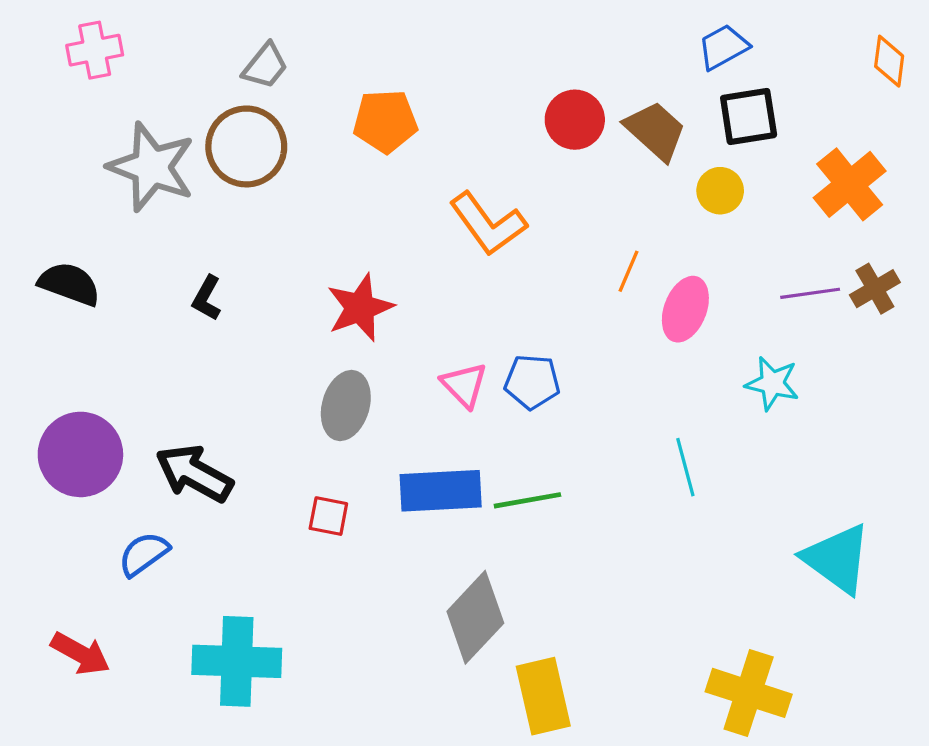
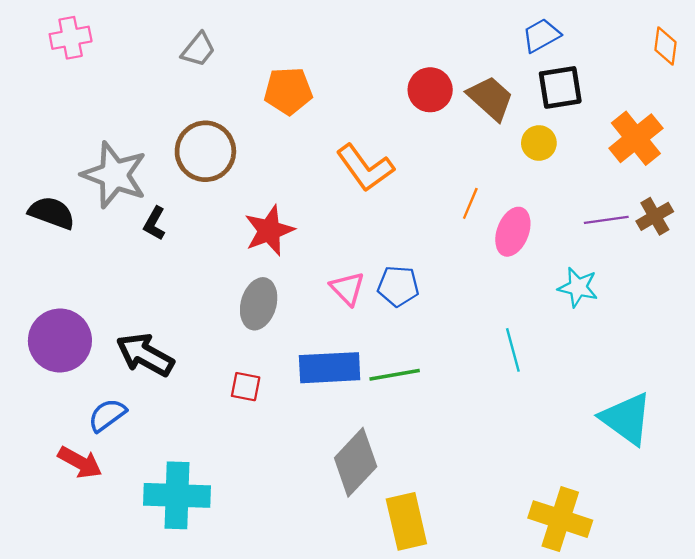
brown circle: (246, 146) -> (205, 151), moved
gray star: (152, 167) -> (114, 175), moved
red arrow: (80, 653) -> (80, 462), moved

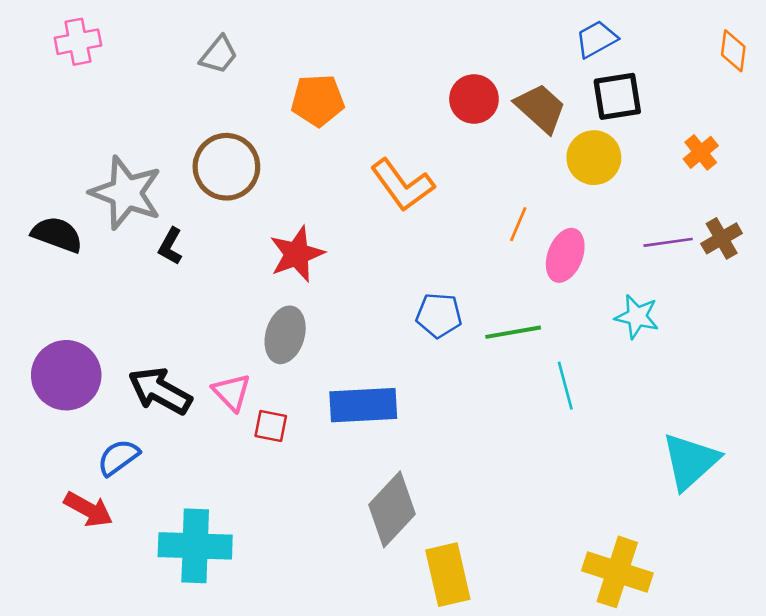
orange cross: (636, 138) -> (701, 152), size x0.6
yellow circle: (539, 143) -> (594, 158), size x1.4
pink triangle: (347, 288) -> (232, 392), moved
green line: (395, 375) -> (513, 332), moved
cyan triangle: (626, 419) -> (690, 461), turned 42

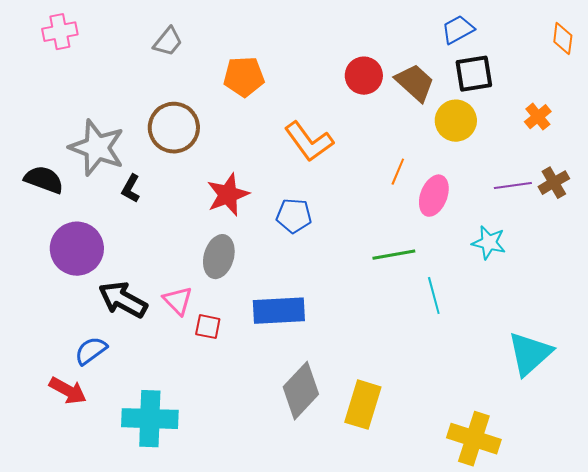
blue pentagon: (439, 315) -> (294, 216), moved
purple circle: (66, 375) -> (77, 249), moved
yellow rectangle: (448, 575) -> (363, 405), moved, turned 30

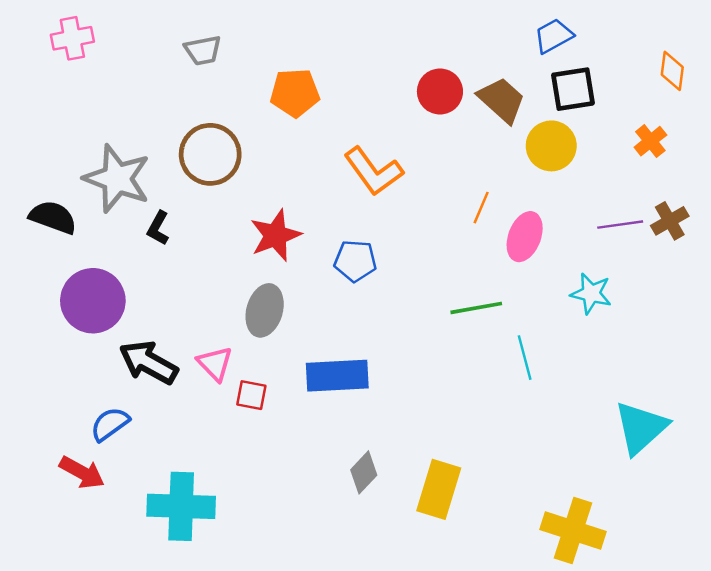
orange diamond: (563, 39) -> (672, 71), moved
gray trapezoid: (168, 42) -> (203, 50), turned 40
gray diamond: (301, 391) -> (364, 472), size x0.6

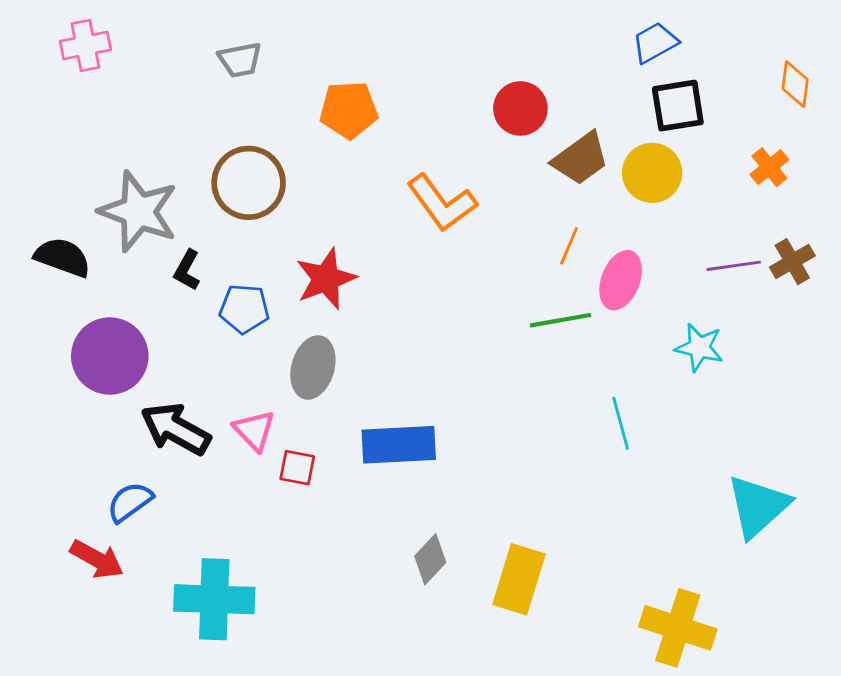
brown trapezoid: (502, 100) -> (581, 159), moved, turned 102
blue pentagon: (355, 261) -> (244, 309), moved
green line: (476, 308) -> (560, 320), moved

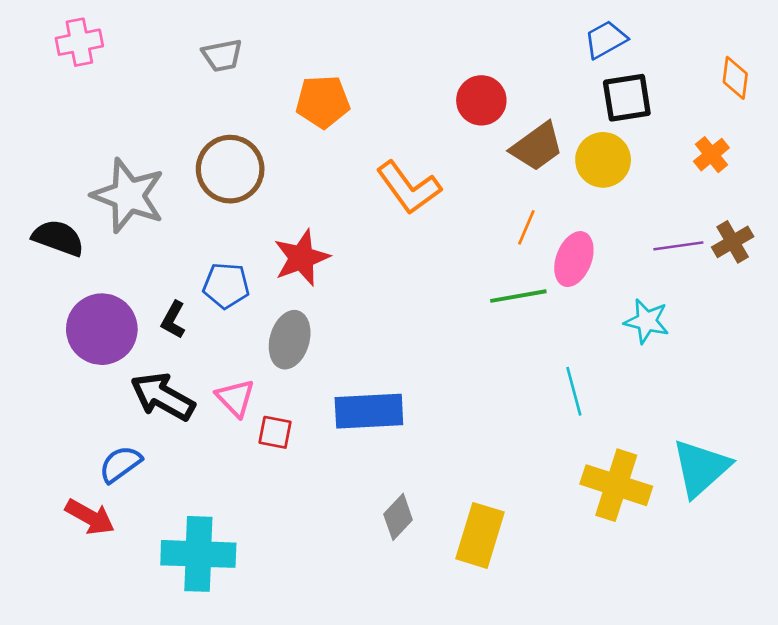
black L-shape: (187, 270) -> (173, 320), moved
yellow cross: (678, 628) -> (616, 485), moved

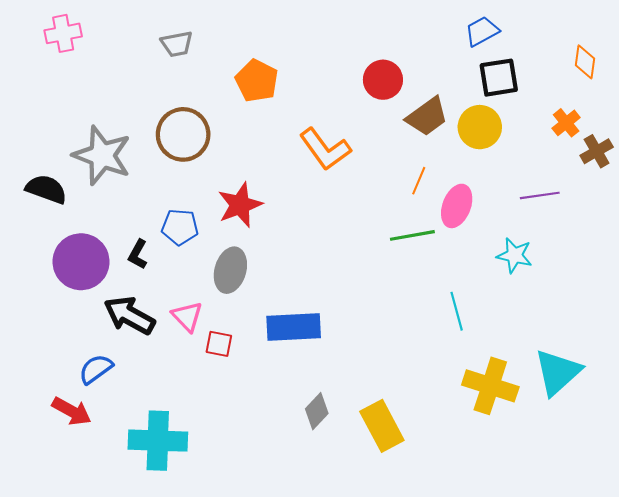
orange pentagon: (323, 102) -> (257, 81), turned 30
brown cross: (733, 242) -> (597, 151), moved
yellow rectangle: (480, 535) -> (382, 426), turned -45

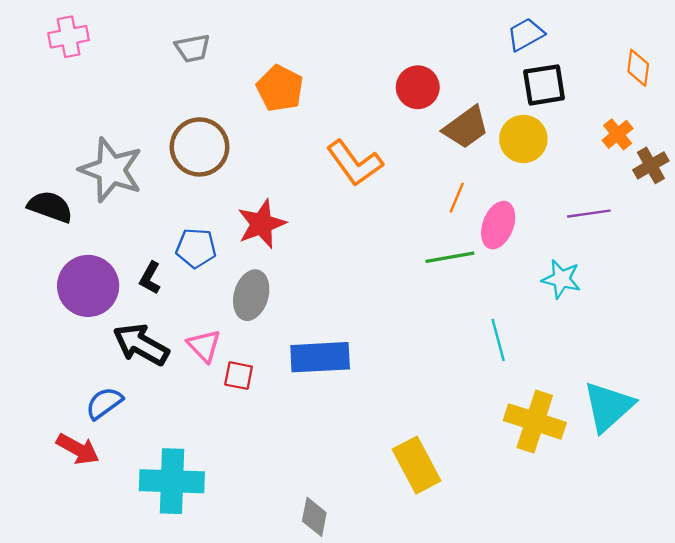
gray diamond: (317, 411) -> (314, 517), moved, turned -32

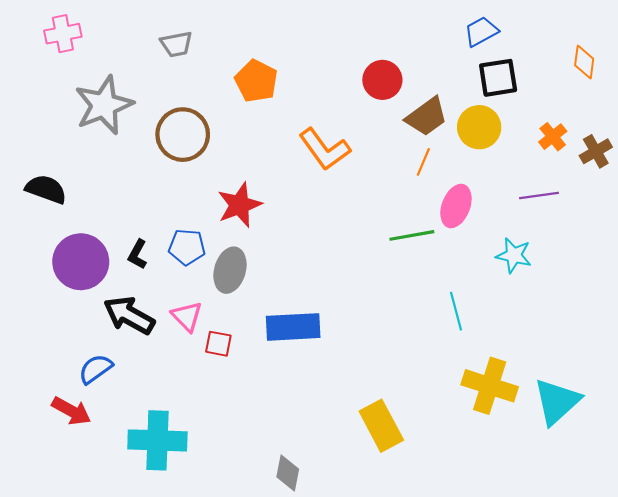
orange cross: (618, 134) -> (553, 137), moved
gray star: (111, 170) -> (104, 105), moved, turned 30
orange line: (457, 198) -> (423, 162), moved
blue pentagon: (196, 248) -> (187, 247), moved
cyan triangle: (608, 407) -> (557, 402), moved

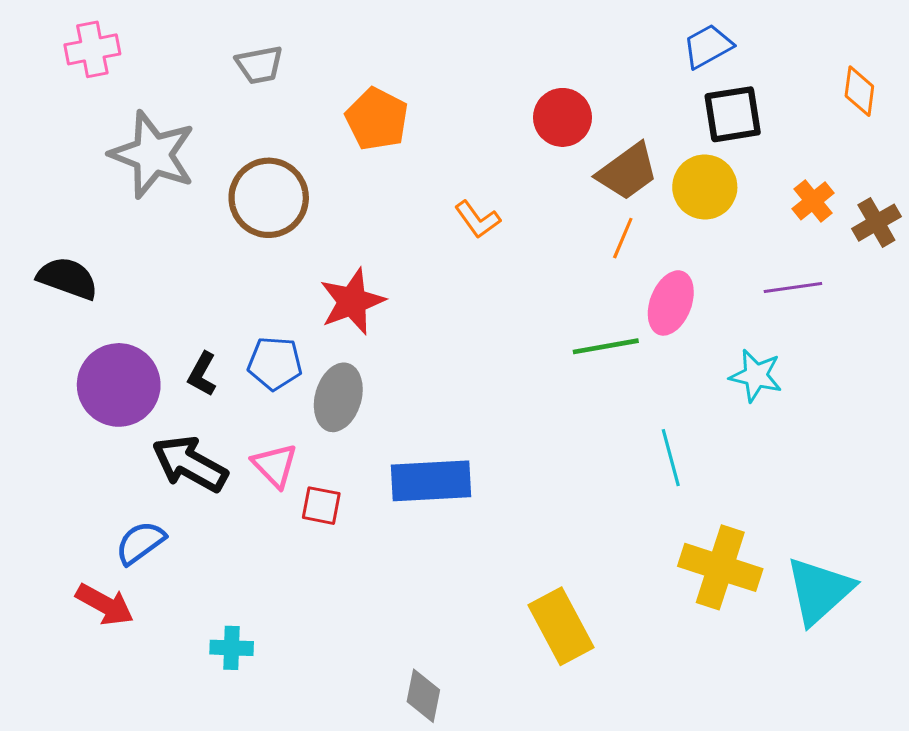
gray star: (104, 105) -> (153, 155), turned -30
orange L-shape: (325, 149) -> (477, 219), size x0.6
cyan cross: (157, 440) -> (232, 648), size x0.5

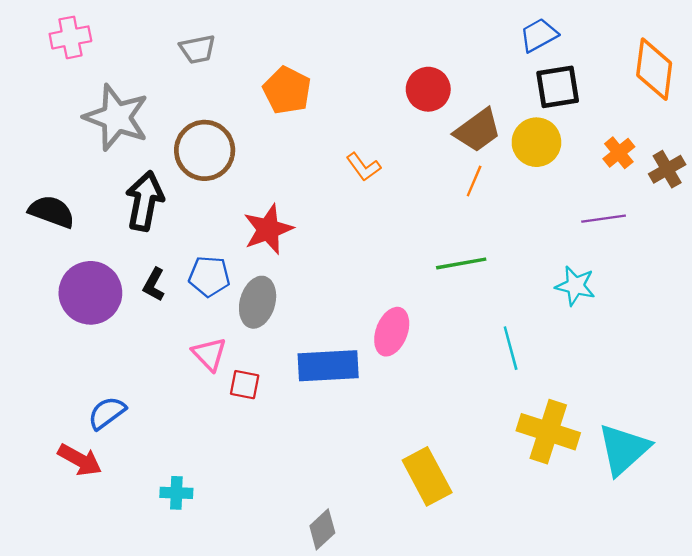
orange diamond: (859, 91) -> (654, 69), size x1.6
pink ellipse: (671, 303) -> (392, 332), moved
black arrow: (190, 464) -> (145, 201), moved, turned 72
gray diamond: (423, 696) -> (322, 529), turned 36

